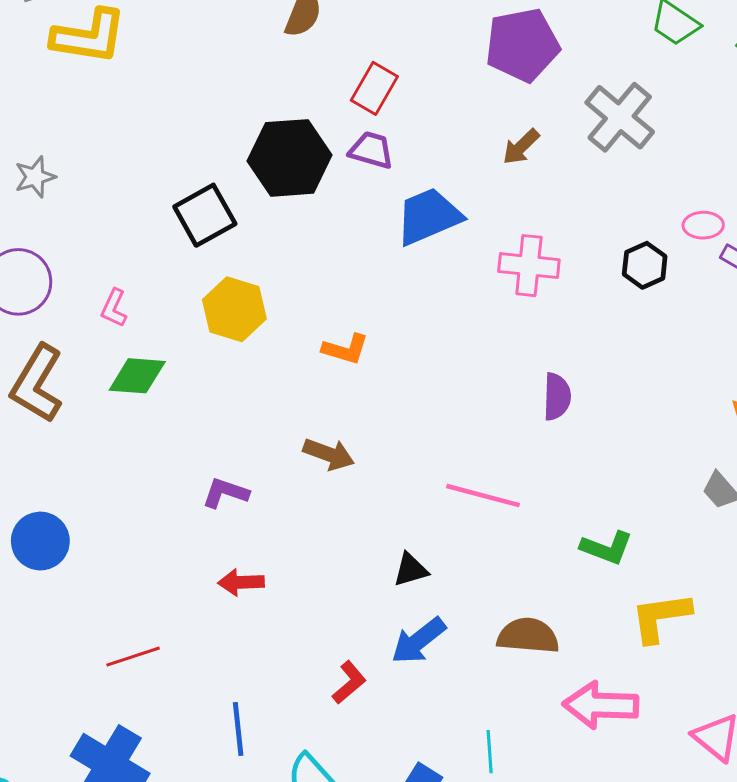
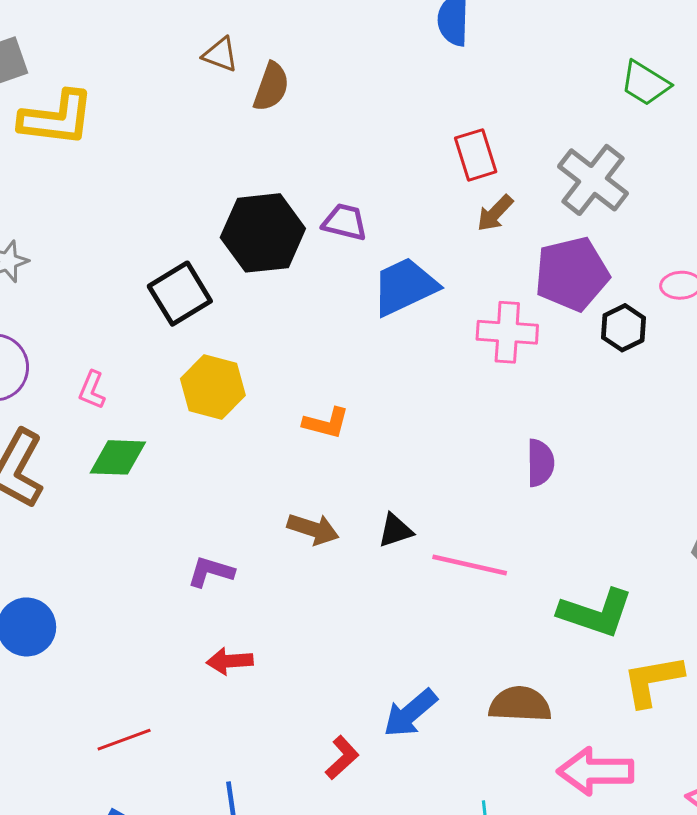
purple pentagon: (522, 45) -> (572, 274), moved
red rectangle: (374, 88) -> (476, 155), moved, turned -45
green L-shape: (607, 548) -> (596, 613), size x1.4
black triangle: (411, 570) -> (395, 531), moved

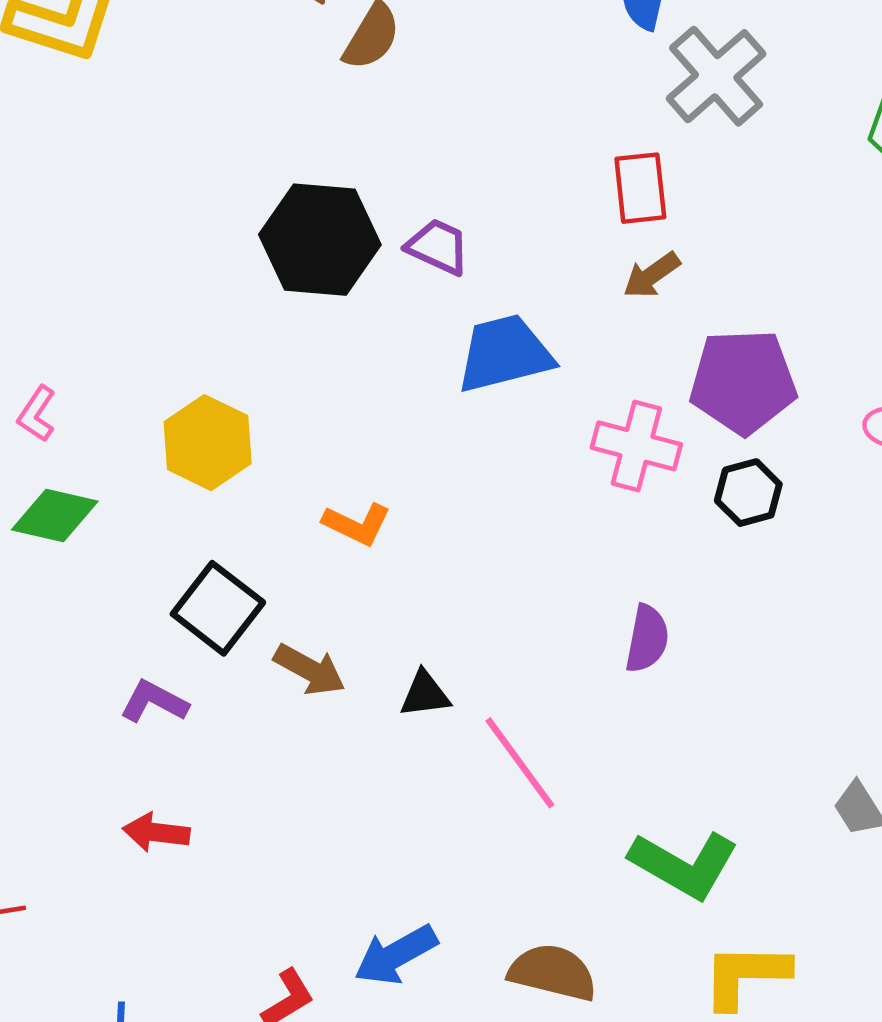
gray cross: (593, 180) -> (716, 76), moved
black square: (180, 294) -> (218, 608), moved, turned -32
black hexagon: (624, 328) -> (748, 493), moved
pink line: (470, 565) -> (520, 763), turned 30

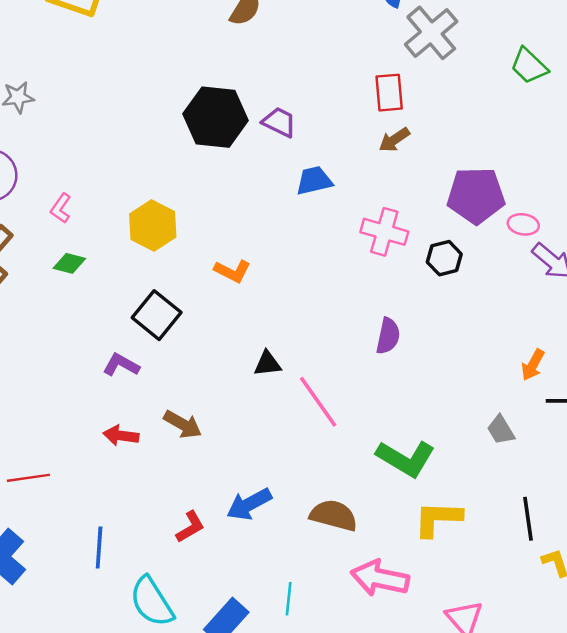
blue trapezoid: (505, 354) -> (314, 181), size x0.7
purple pentagon: (743, 382) -> (476, 195), moved
green diamond: (55, 516) -> (69, 263), size x0.7
brown arrow: (310, 670) -> (183, 424), moved

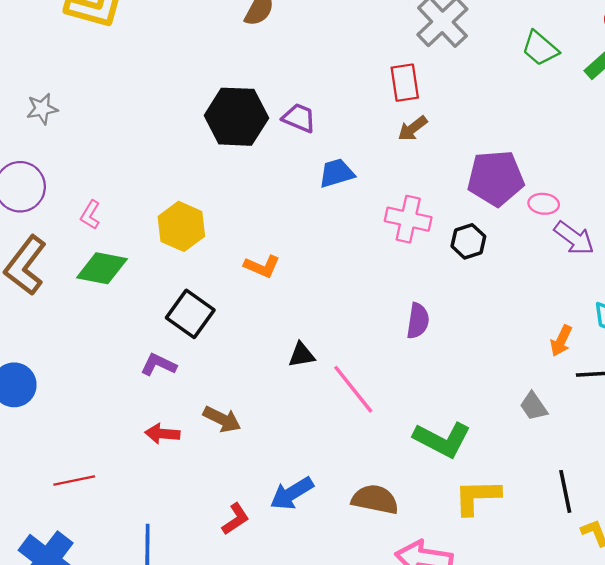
green diamond: (69, 263) -> (102, 268), size x1.6

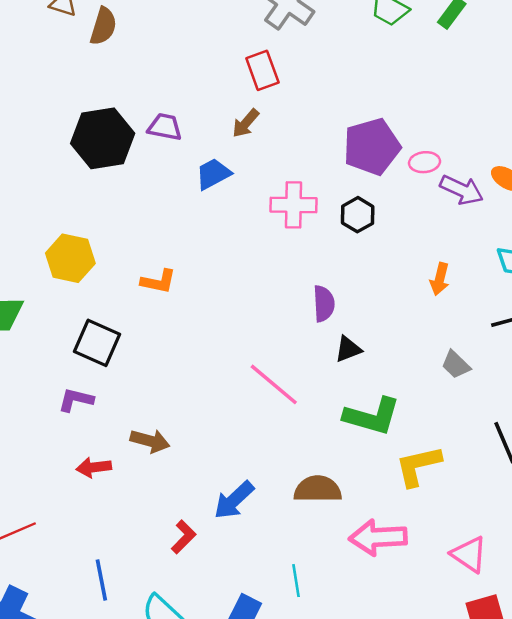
brown arrow: (413, 128) -> (246, 123), moved
orange arrow: (561, 341) -> (440, 279), moved
black triangle: (302, 355) -> (348, 349), moved

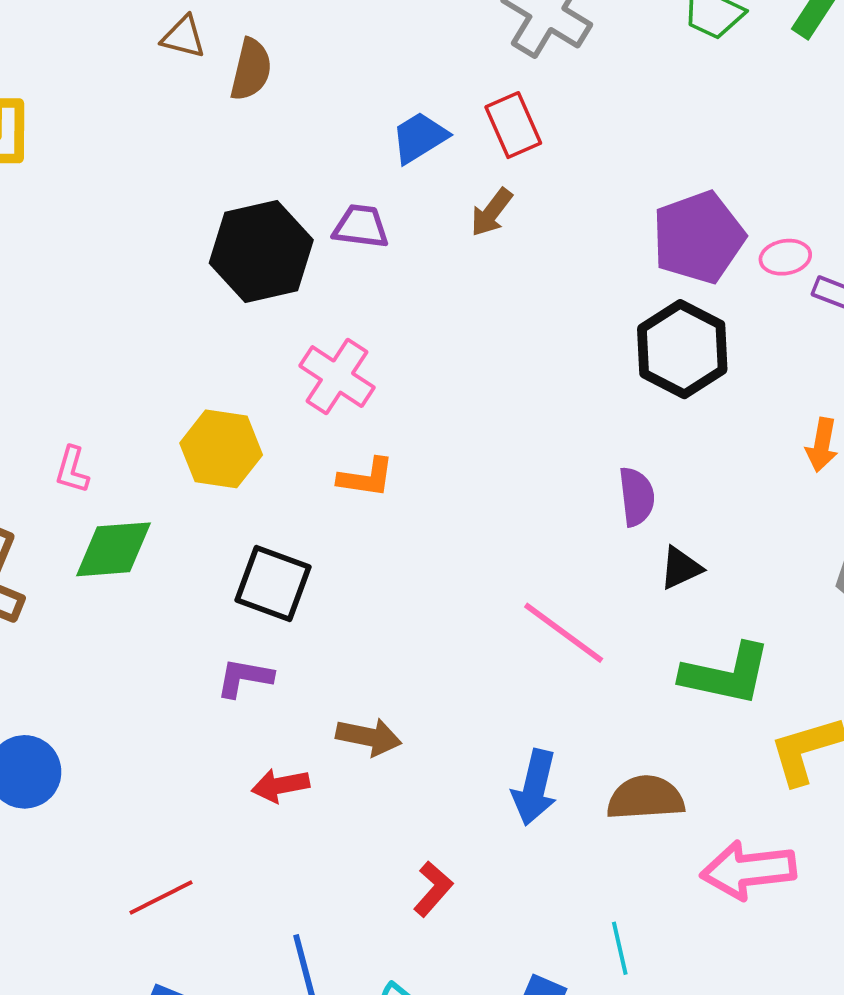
blue trapezoid: (213, 174) -> (419, 137), moved
pink cross: (294, 205) -> (337, 377), moved, turned 36
black hexagon: (358, 215) -> (682, 349), size x1.6
blue arrow: (234, 500) -> (535, 788), moved, turned -30

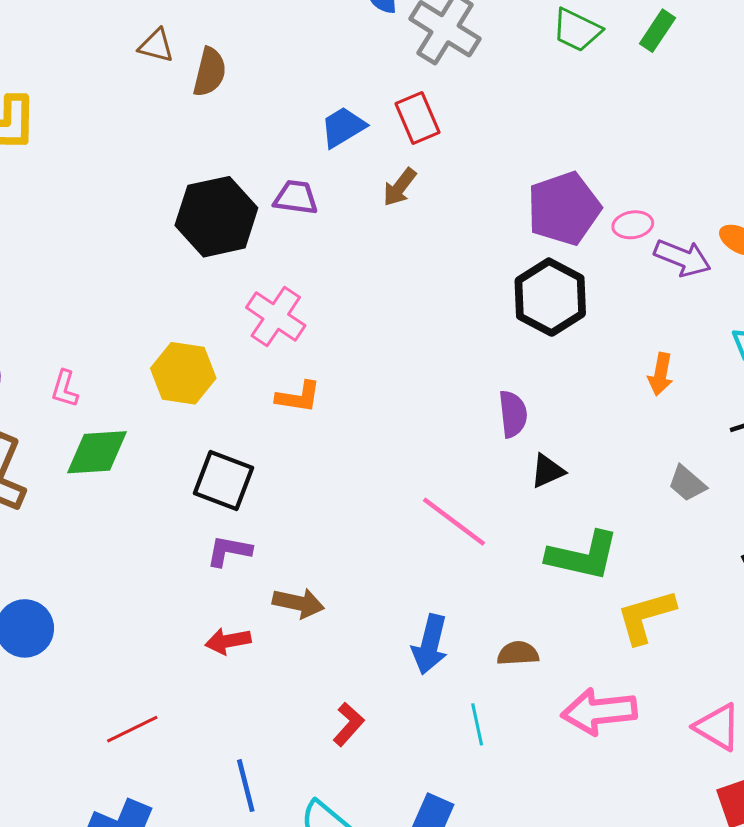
purple L-shape: (244, 678) -> (229, 551), moved
brown semicircle: (646, 798) -> (518, 653), size x0.7
cyan line: (620, 948) -> (477, 724), moved

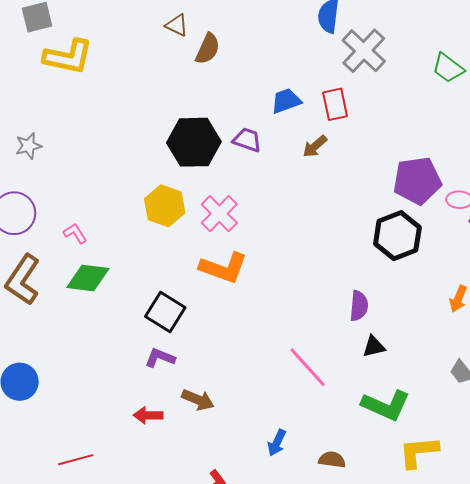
yellow hexagon: (183, 373) -> (165, 206), moved
pink L-shape: (65, 389) -> (75, 233), turned 120
orange L-shape: (298, 397) -> (224, 268), size x1.6
blue arrow: (430, 644) -> (277, 443), size x0.7

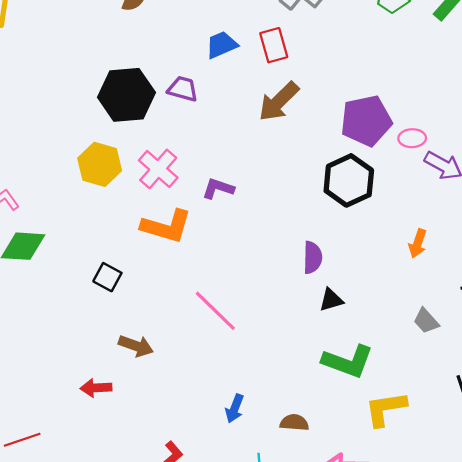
brown arrow: (315, 146) -> (279, 102), moved, size x1.6
black square: (165, 312) -> (107, 277), size x0.7
purple L-shape: (160, 358) -> (218, 188), moved
pink line: (308, 367) -> (215, 311), moved
brown arrow: (198, 400) -> (136, 346), moved

